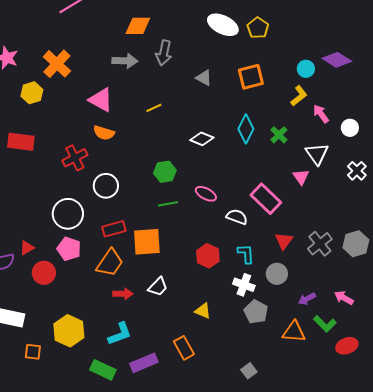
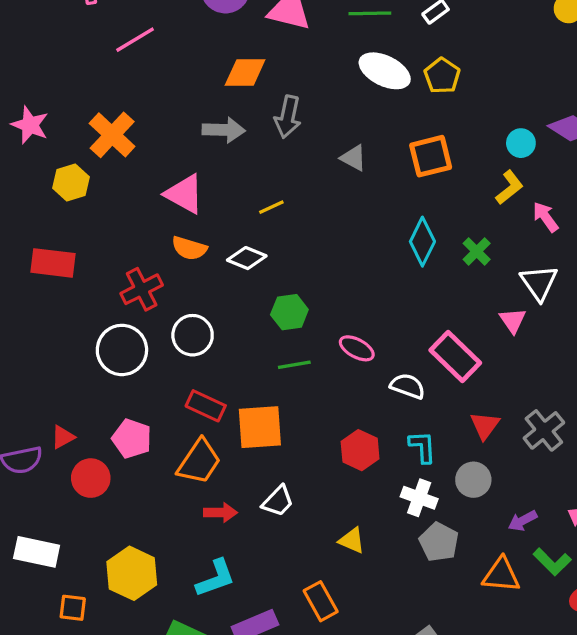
white diamond: (202, 139) -> (247, 258), moved
white circle: (68, 214) -> (122, 350), moved
red rectangle: (114, 229) -> (206, 406), turned 40

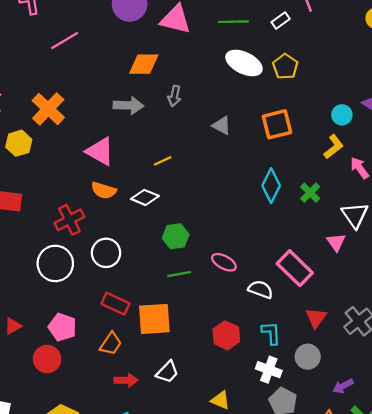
gray arrow: (288, 117) -> (174, 96), size x0.7
orange trapezoid: (199, 462) -> (111, 344), size x0.7
red circle: (91, 478) -> (47, 359), moved

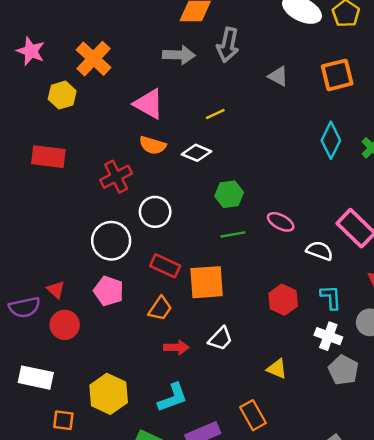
gray arrow: (174, 96) -> (228, 45), size x1.5
white circle: (55, 263) -> (111, 241), moved
red triangle: (13, 326) -> (56, 290), turned -48
red circle: (47, 359) -> (65, 325), moved

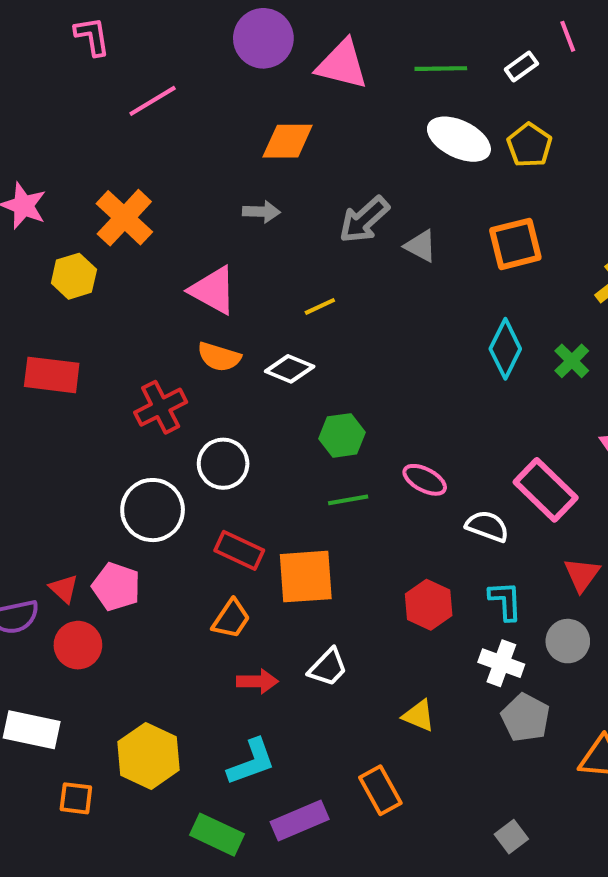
gray arrow: (228, 45) -> (364, 220), moved, turned 36
gray arrow: (179, 55) -> (261, 212), size x0.7
pink pentagon: (109, 291) -> (116, 587), moved

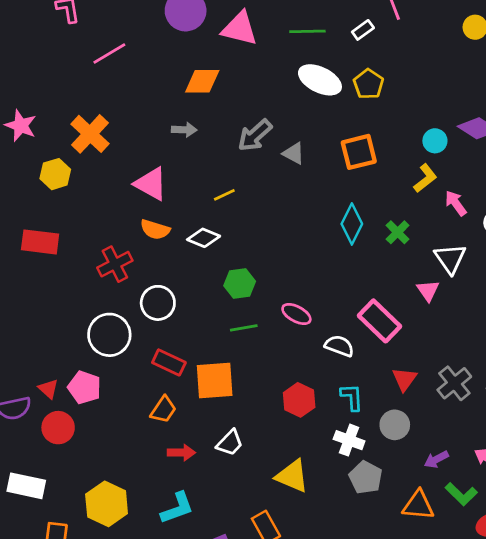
yellow triangle: (419, 716) -> (292, 476), size x1.5

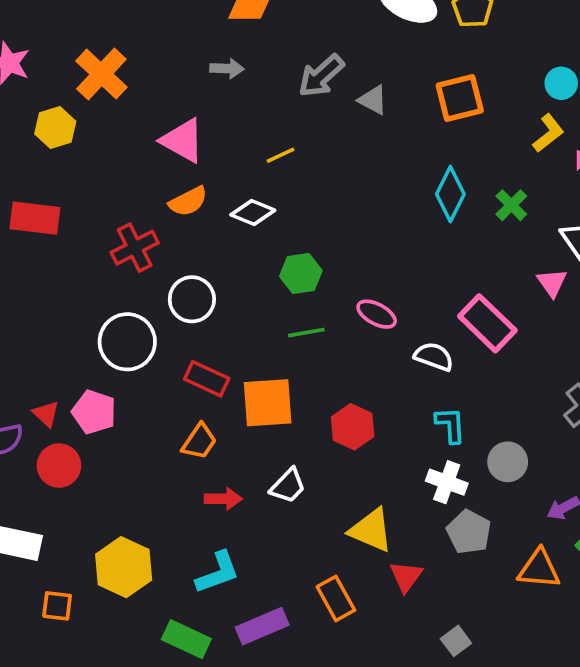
orange semicircle: (155, 229) -> (188, 201), turned -44
red triangle: (404, 379) -> (406, 576), moved
red hexagon: (299, 400) -> (353, 427), moved

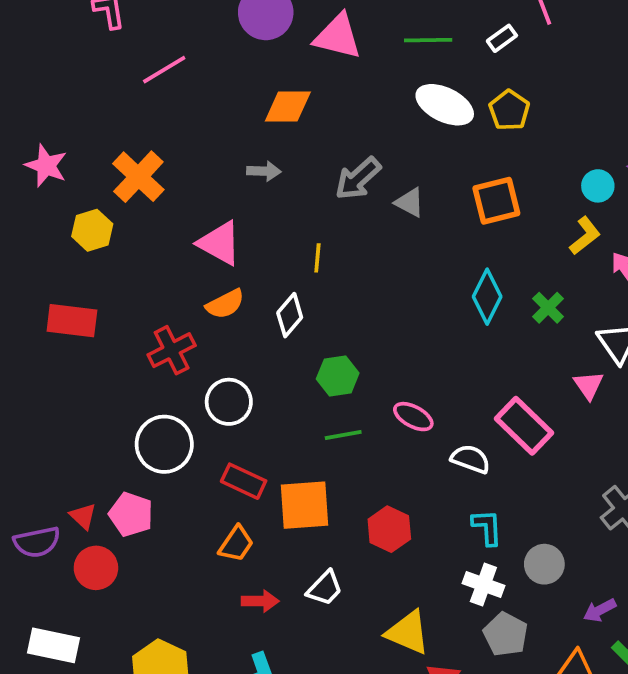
yellow line: (281, 155) -> (317, 258), turned -60
white diamond: (253, 213) -> (290, 315), turned -72

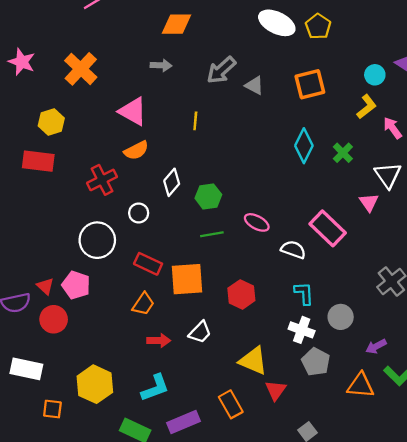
yellow hexagon: (92, 230) -> (51, 122), moved
white diamond: (290, 315) -> (172, 182), moved
white circle: (229, 402) -> (139, 213), size x0.7

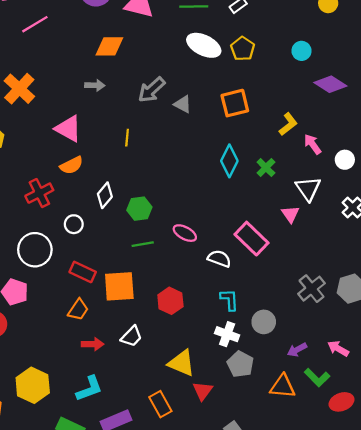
cyan circle: (375, 75) -> (301, 51), moved

